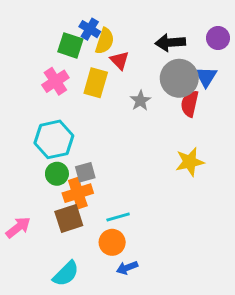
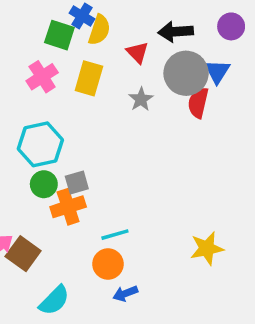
red triangle: (120, 60) -> (137, 52), moved
yellow star: (190, 162) -> (207, 248), moved
brown square: (69, 218) -> (23, 254), moved, turned -36

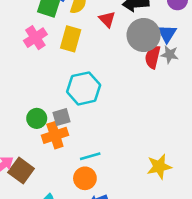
gray star: (141, 99) -> (170, 55), moved, turned -30
cyan hexagon: (40, 144) -> (84, 88), moved

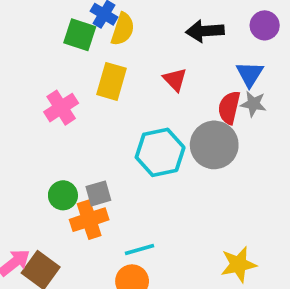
red triangle: (107, 19) -> (175, 80), moved
gray circle: (144, 35) -> (214, 145), moved
pink cross: (35, 38) -> (61, 108), moved
cyan hexagon: (84, 88) -> (160, 152), moved

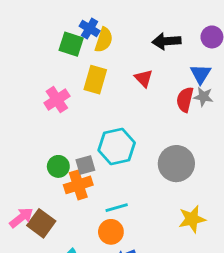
gray circle: (214, 145) -> (176, 164), moved
cyan hexagon: (160, 152) -> (117, 146), moved

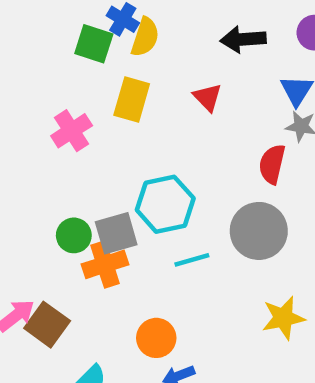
red semicircle: (185, 100) -> (272, 164), moved
gray square: (85, 165) -> (116, 233), size x1.4
cyan line: (117, 208) -> (192, 260), moved

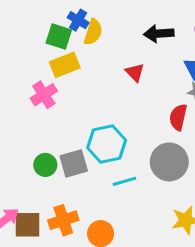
yellow rectangle: (132, 99) -> (65, 65), moved, turned 52
orange cross: (105, 264) -> (63, 220), moved
brown square: (47, 325) -> (27, 225), turned -36

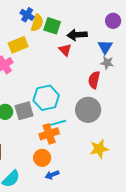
black arrow: (159, 34) -> (77, 35), moved
green square: (59, 37) -> (52, 26), moved
orange cross: (63, 220) -> (49, 134), moved

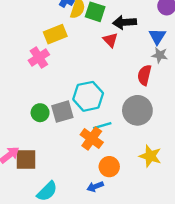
orange cross: (49, 134) -> (92, 138), turned -36
yellow star: (99, 149) -> (150, 156), turned 30
orange circle: (42, 158) -> (109, 167), moved

